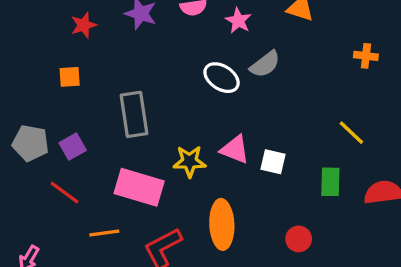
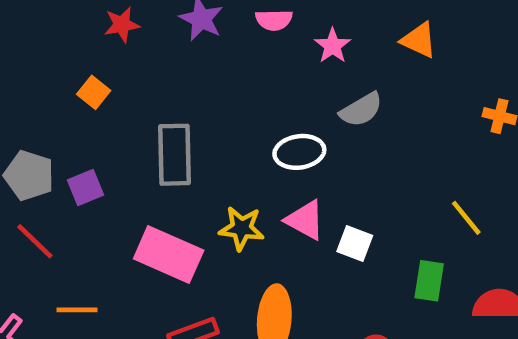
orange square: (70, 77) -> (94, 92), turned 35
white ellipse: (222, 78) -> (299, 152), moved, turned -48
red line: (65, 193) -> (35, 241), moved
orange line: (104, 233) -> (77, 310), moved

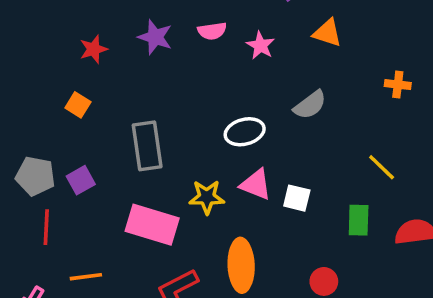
gray semicircle: (361, 110) -> (310, 105), moved
red line: (35, 241) -> (46, 227), turned 56

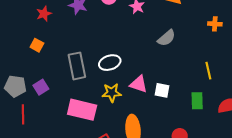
white ellipse: (245, 132) -> (110, 63), moved
yellow line: (382, 167) -> (208, 71), turned 36

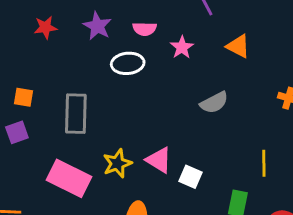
orange square: (37, 45) -> (23, 97), moved, turned -32
white ellipse: (110, 63) -> (128, 63), moved
yellow star: (112, 93) -> (117, 163), turned -30

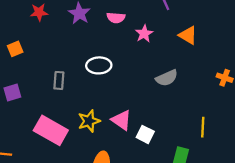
white ellipse: (128, 63) -> (99, 65), moved
orange square: (23, 97) -> (15, 49), moved, turned -35
gray rectangle: (76, 114) -> (59, 80), size x0.6

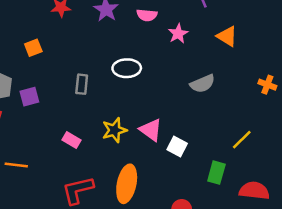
yellow line: (203, 127) -> (242, 140), turned 42
pink rectangle: (51, 130) -> (72, 140), size x0.5

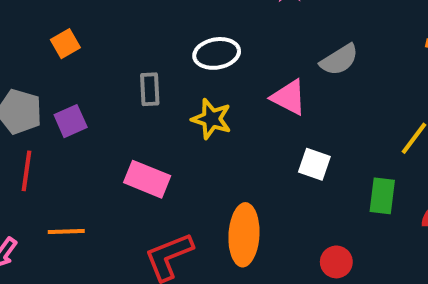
yellow star: (114, 130) -> (212, 119), moved, turned -30
pink triangle: (151, 130) -> (289, 97), moved
pink rectangle: (72, 140) -> (147, 179), size x1.5

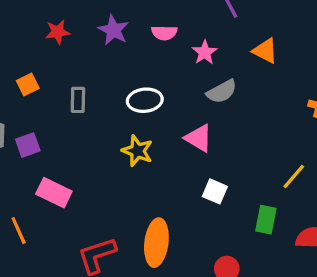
gray semicircle: (339, 60) -> (222, 92), moved
gray rectangle: (150, 89) -> (78, 100), moved
pink rectangle: (147, 179) -> (54, 193), moved
orange line: (66, 231) -> (19, 231), turned 64

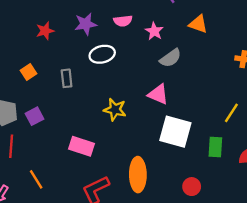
purple star: (113, 30) -> (86, 24), turned -30
white ellipse: (145, 100) -> (102, 54), moved
white square: (215, 191) -> (175, 132), size x1.8
pink rectangle: (54, 193) -> (82, 146), moved

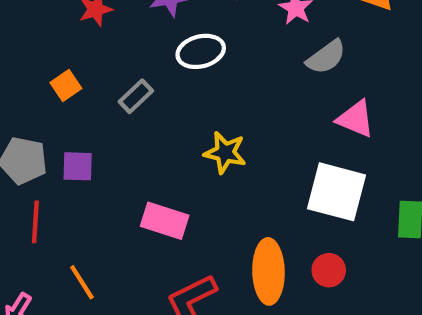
gray rectangle: (67, 78) -> (136, 96), turned 54
pink triangle: (158, 94) -> (356, 119), moved
purple square: (34, 116) -> (78, 166), turned 30
red circle: (192, 187) -> (329, 270), moved

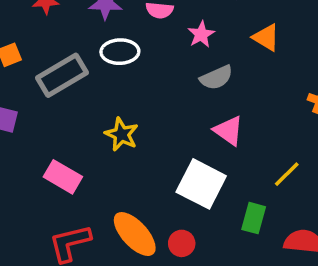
gray rectangle: (136, 96) -> (62, 75), size x1.8
orange ellipse: (268, 271) -> (135, 234), turned -54

